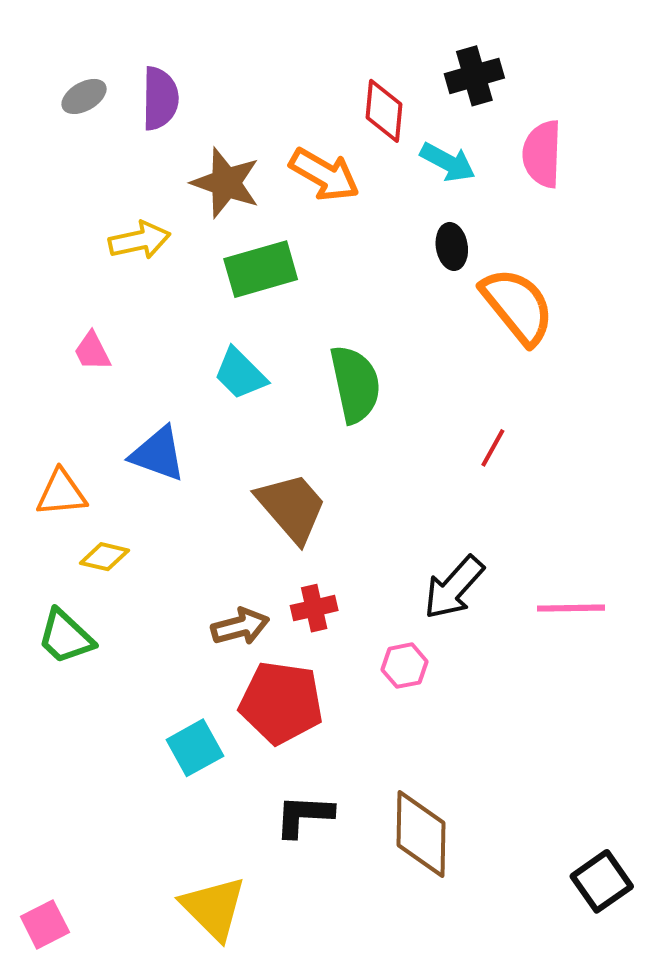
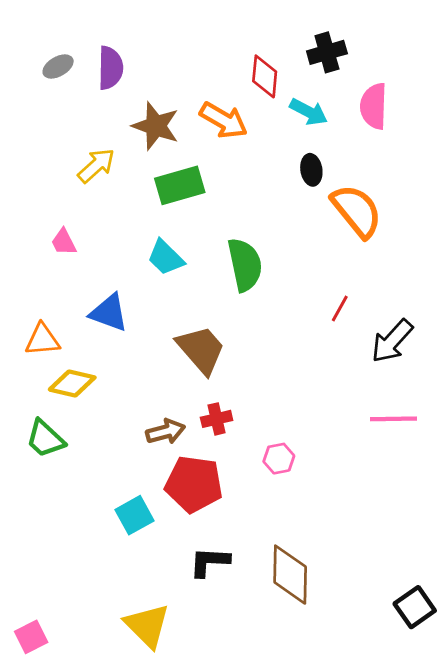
yellow arrow: (139, 240) -> (96, 166), turned -30
yellow diamond: (105, 557) -> (72, 384), size x1.4
black arrow: (454, 588) -> (392, 341), moved

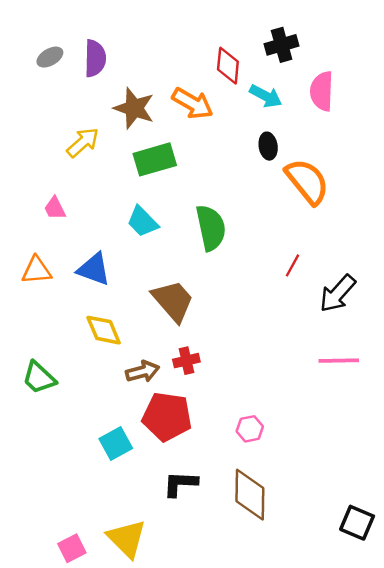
orange triangle: (42, 340) -> (37, 270), moved
yellow diamond: (72, 384) -> (104, 330), moved, turned 54
pink hexagon: (279, 459) -> (250, 429), moved
black square: (415, 607) -> (357, 523), turned -32
pink square: (31, 637) -> (72, 548), moved

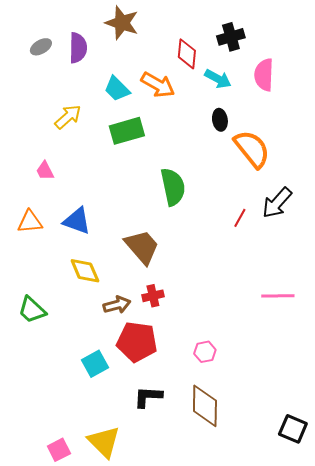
brown star: (134, 108) -> (122, 23), moved
cyan trapezoid: (143, 222) -> (117, 89), moved
black arrow: (338, 294) -> (277, 203), moved

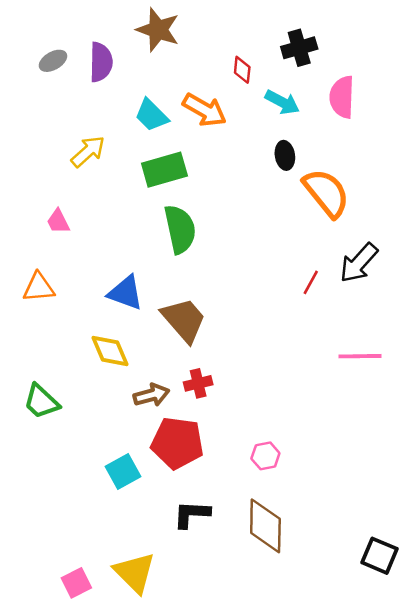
red diamond: (187, 54) -> (242, 70), size x0.7
green semicircle: (173, 187) -> (180, 229), moved
blue triangle: (77, 221) -> (126, 293), moved
pink line: (278, 296) -> (360, 356), moved

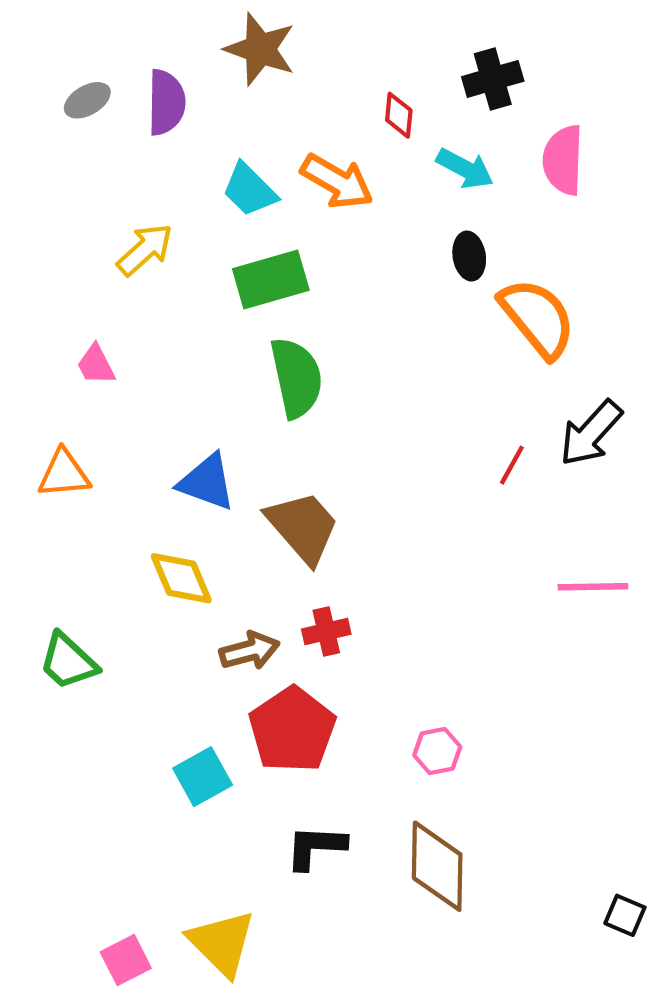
red pentagon: (177, 443) -> (292, 730), turned 30
black square: (379, 556) -> (625, 915), size x0.7

